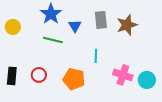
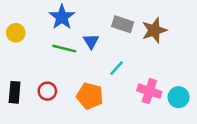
gray rectangle: (101, 20) -> (123, 24), turned -66
blue triangle: (75, 26) -> (91, 41), moved
cyan line: (96, 56) -> (117, 68), turned 40

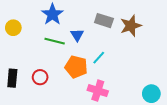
pink cross: (149, 91) -> (98, 91), moved
orange pentagon: (90, 96) -> (76, 67), moved
cyan circle: (178, 97) -> (151, 94), moved

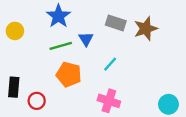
green line: (55, 41) -> (61, 46), turned -30
orange pentagon: (76, 67) -> (69, 74), moved
red circle: (40, 77) -> (37, 101), moved

